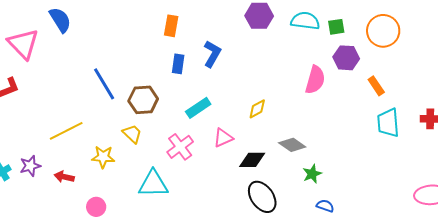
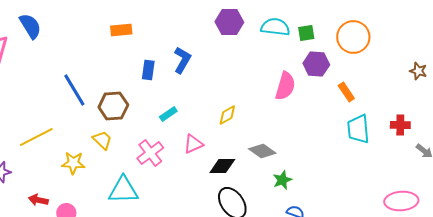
orange rectangle: (171, 26) -> (121, 30), moved, turned 75
cyan rectangle: (198, 108) -> (168, 114), size x0.7
red arrow: (64, 177) -> (38, 200), moved

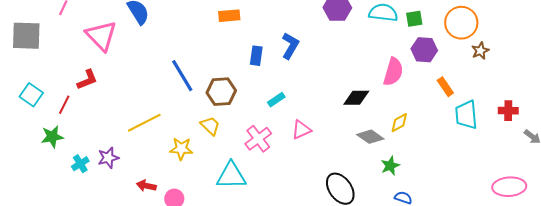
brown star: (418, 71) -> (480, 51), moved, turned 30
orange rectangle: (346, 92) -> (445, 87), moved
yellow diamond: (227, 115) -> (399, 123), moved
black diamond: (222, 166) -> (356, 98), moved

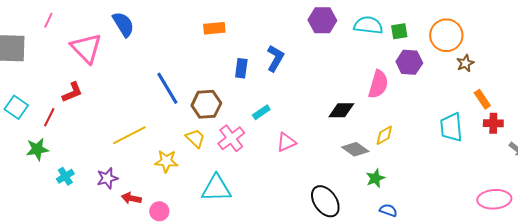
orange rectangle: (445, 87) -> (482, 99), moved
pink cross: (258, 139) -> (231, 138), moved
purple star: (108, 158) -> (107, 178), moved

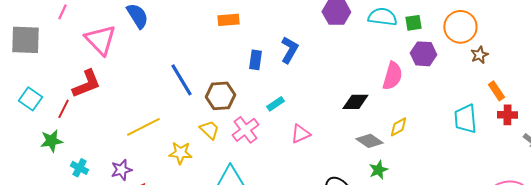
red L-shape: (72, 92) -> (86, 84), size x1.4
cyan cross: (65, 176) -> (79, 168), turned -30
green star: (375, 178) -> (378, 170), moved

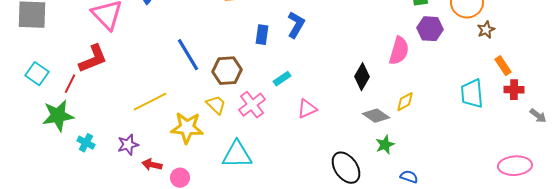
black diamond: (355, 102) -> (362, 77), turned -60
green star: (51, 141) -> (58, 116), size x1.4
yellow star: (180, 153) -> (187, 128), size x1.4

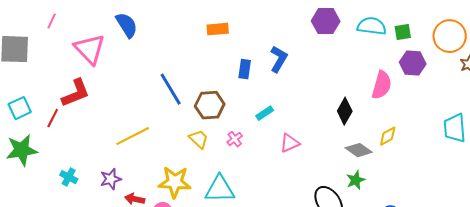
cyan square: (37, 74) -> (20, 108), turned 30
pink cross: (252, 105) -> (235, 139), size x0.6
green star: (58, 116) -> (22, 150), moved
yellow star: (187, 128) -> (175, 182), moved
green star: (385, 145) -> (356, 180), moved

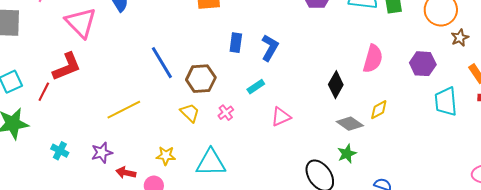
blue L-shape: (279, 59) -> (270, 48), moved
purple hexagon: (413, 63) -> (423, 64), moved
yellow star: (175, 182) -> (166, 156), size x0.6

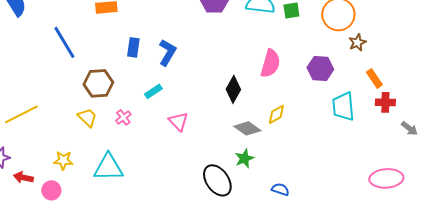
blue line: (162, 63) -> (64, 42), moved
pink triangle: (281, 117) -> (178, 121), turned -50

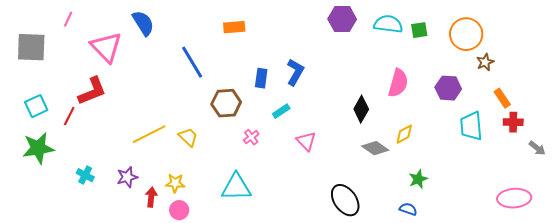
blue rectangle: (133, 47) -> (261, 78), moved
yellow trapezoid: (87, 117) -> (188, 137), moved
green star: (244, 158) -> (418, 179), moved
yellow star: (63, 160) -> (175, 183), moved
red arrow: (23, 177) -> (151, 197), turned 84

